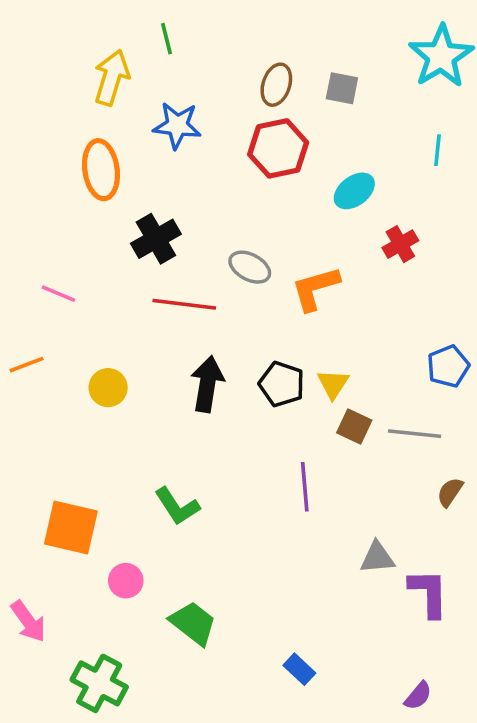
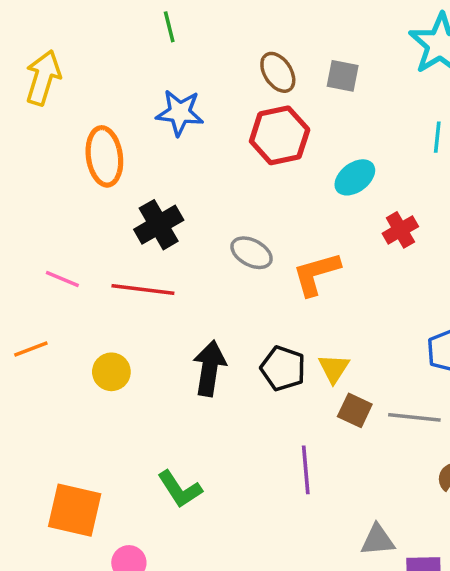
yellow arrow: (112, 78) -> (43, 78), moved
brown ellipse: (276, 85) -> (278, 72), turned -51
red line: (184, 304) -> (143, 290), moved

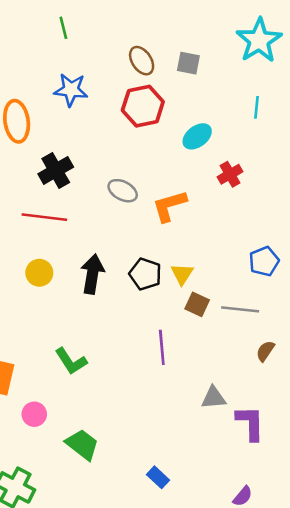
yellow circle: (111, 372) -> (39, 273), moved

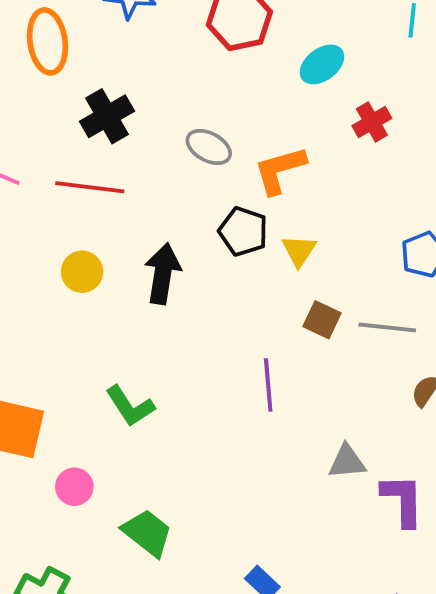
black pentagon: (145, 274) -> (243, 231), moved
yellow triangle: (182, 274) -> (299, 251), moved

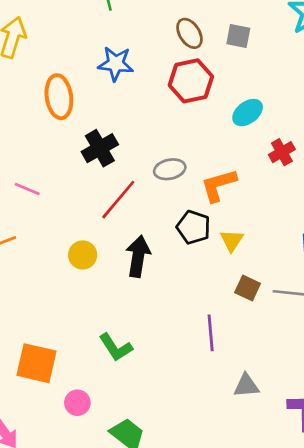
gray ellipse: (209, 147) -> (170, 169), turned -40
red line: (90, 187) -> (118, 200), moved, turned -57
gray triangle: (347, 462) -> (246, 386), moved

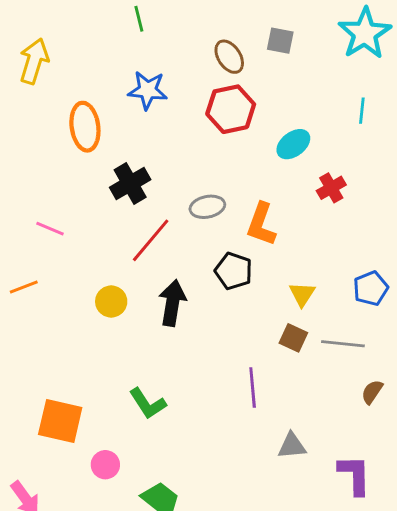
gray square: (238, 36) -> (280, 41), moved
orange L-shape: (219, 185) -> (261, 224), turned -54
yellow triangle: (232, 240) -> (302, 294), moved

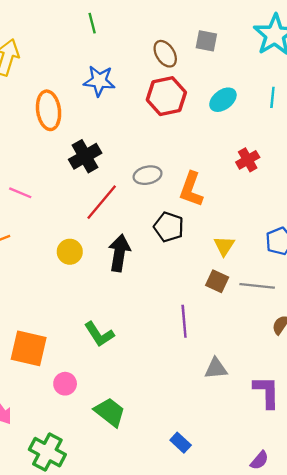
cyan ellipse: (293, 144) -> (223, 100), moved

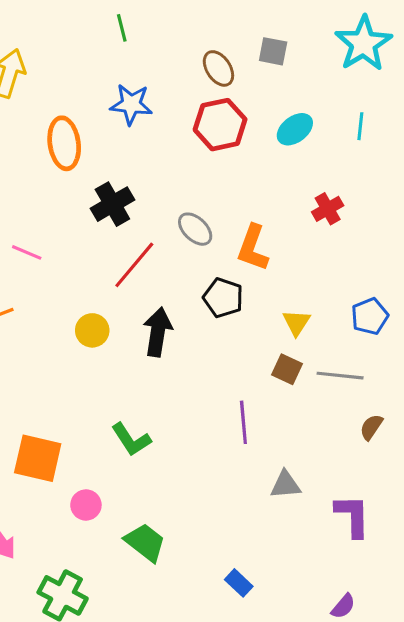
gray ellipse: (148, 175) -> (195, 229), turned 56

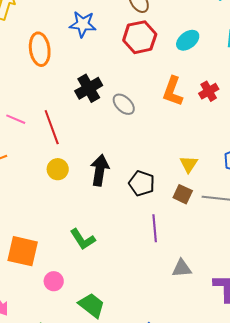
black cross: (112, 204) -> (89, 88), moved
orange L-shape: (253, 248) -> (173, 91), moved
red line: (134, 265) -> (52, 127), moved, turned -60
black pentagon: (223, 298) -> (142, 183), moved

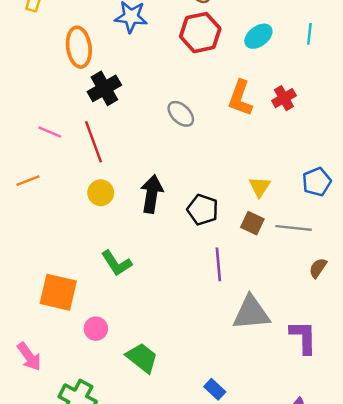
black cross: (89, 88) -> (104, 88), moved
green L-shape: (83, 239) -> (116, 263), moved
gray triangle: (182, 268) -> (251, 313), size x1.6

